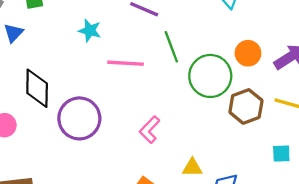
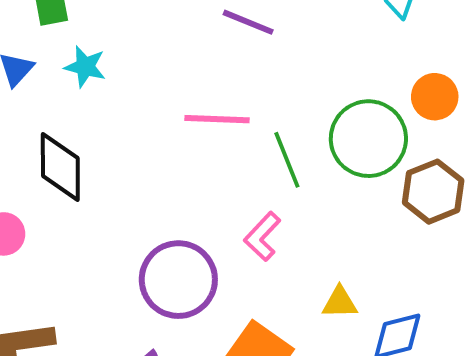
cyan star: (90, 31) -> (85, 67), moved
green line: (171, 47) -> (287, 160), moved
purple circle: (79, 118) -> (178, 280), moved

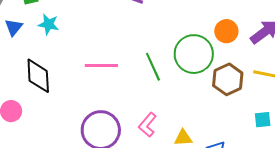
pink line: (217, 119) -> (101, 66), moved
pink L-shape: (262, 236) -> (147, 125), moved

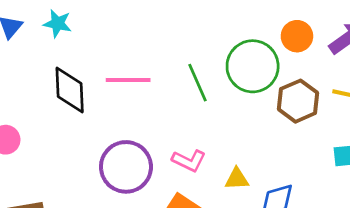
black diamond: (38, 76) -> (70, 90), moved
pink L-shape: (147, 125) -> (189, 161), turned -105

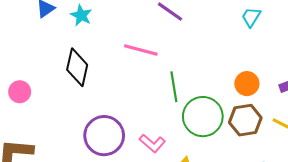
orange circle: (297, 36) -> (247, 84), moved
green circle: (253, 66) -> (203, 117), moved
pink line: (128, 80) -> (141, 50), moved

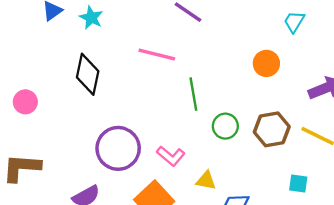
cyan trapezoid: (251, 17) -> (294, 22), moved
orange circle: (247, 84) -> (266, 63), moved
green circle: (203, 117) -> (225, 126), size x0.6

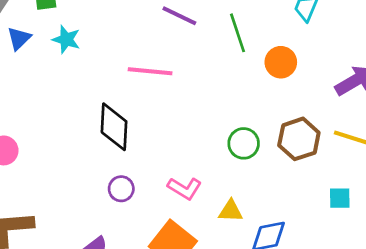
black diamond: (88, 74) -> (114, 127), moved
green line: (193, 94) -> (237, 33), moved
purple circle: (118, 148) -> (121, 189), size x0.5

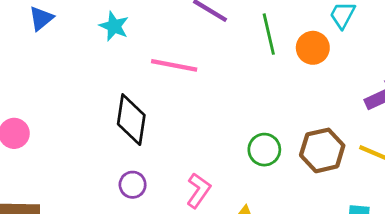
cyan star: (66, 39) -> (114, 26), moved
orange circle: (281, 62) -> (313, 48), moved
pink L-shape: (185, 188) -> (199, 190), turned -92

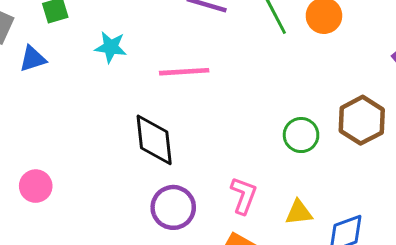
blue triangle: (41, 18) -> (33, 59), turned 36
purple circle: (133, 185) -> (173, 207), size x1.5

